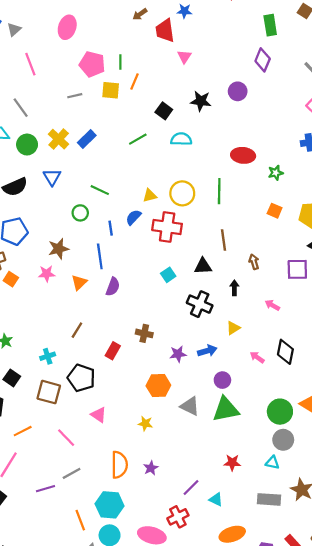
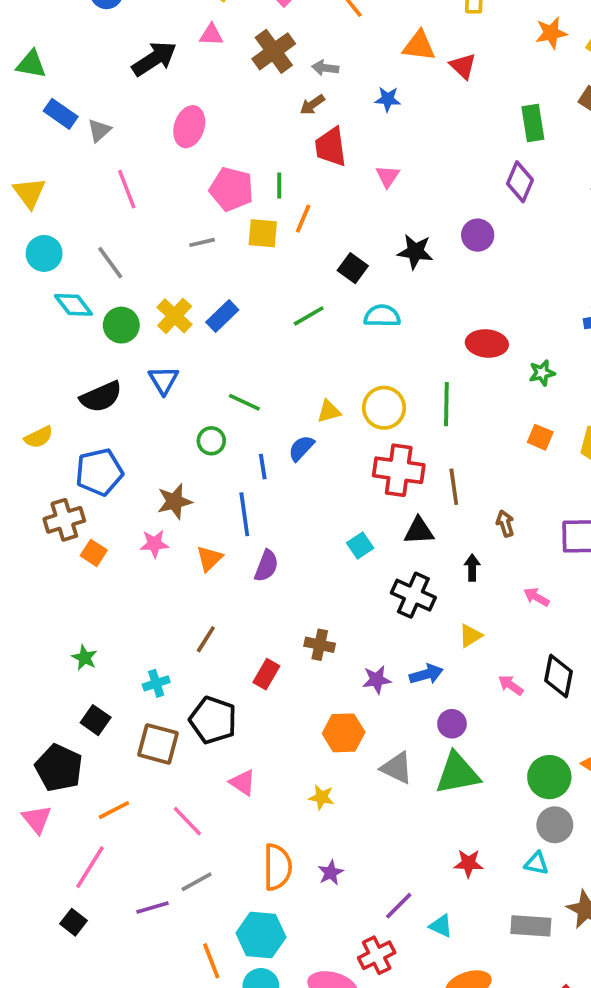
red trapezoid: (165, 31) -> (331, 147), moved
red cross: (167, 227) -> (399, 470), moved

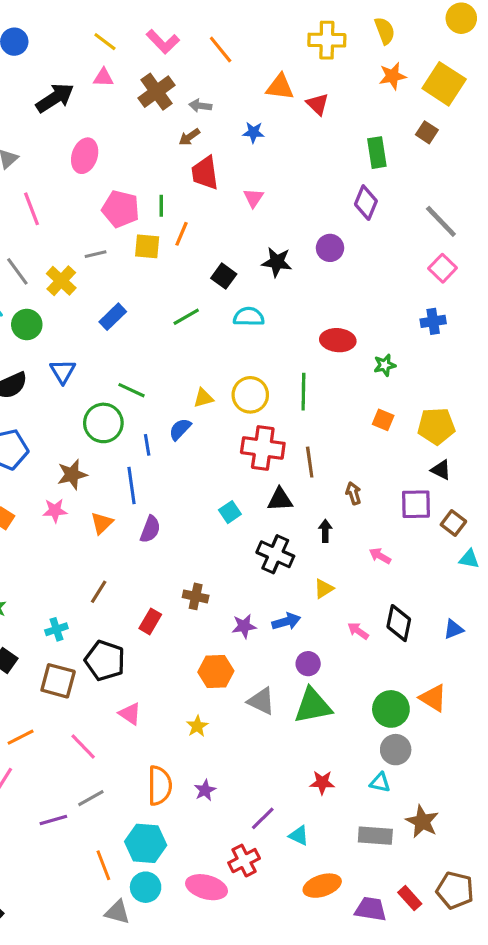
yellow cross: (175, 316) -> (61, 281), moved
green circle: (211, 441) -> (103, 423), size x1.6
yellow star: (322, 797) -> (197, 726), turned 30

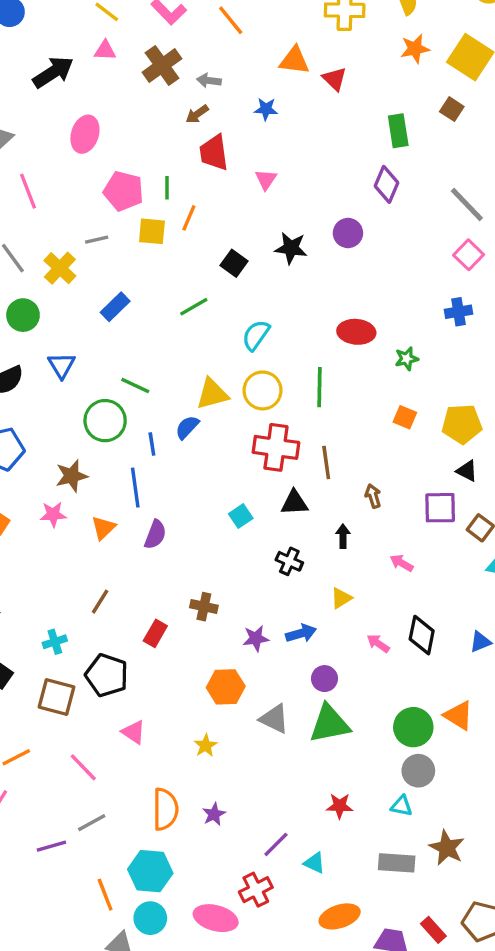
cyan semicircle: (249, 317) -> (256, 335), moved, turned -56
yellow triangle: (203, 398) -> (212, 394), size x1.5
black cross: (275, 554) -> (289, 561), size x0.7

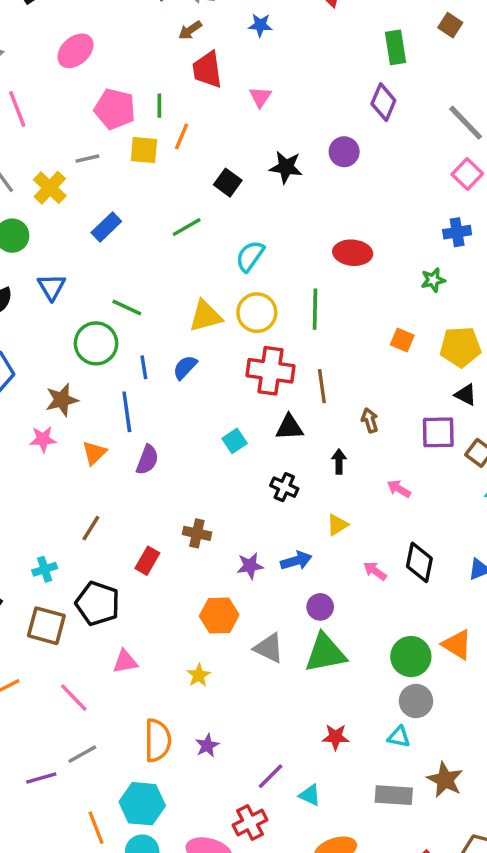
pink ellipse: (85, 134) -> (75, 51), turned 30
green star: (407, 359) -> (433, 280), moved
blue semicircle: (187, 427) -> (185, 367), moved
pink triangle: (134, 732) -> (125, 662), turned -44

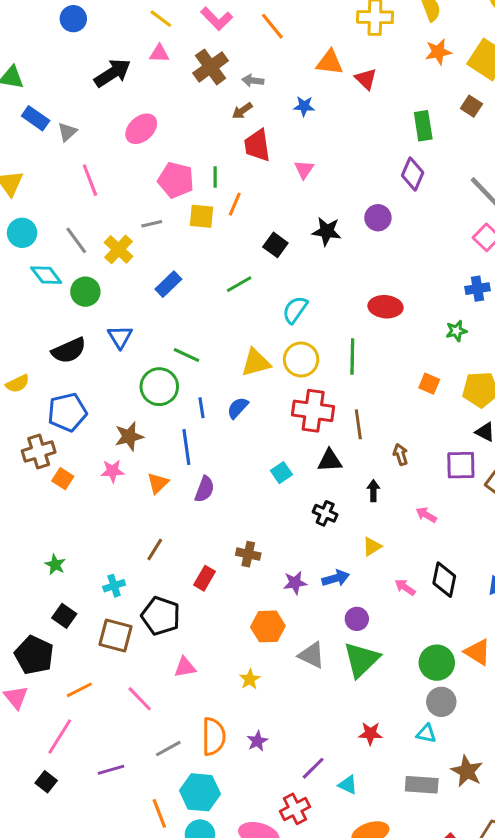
green triangle: (325, 653) -> (361, 660), turned -33
gray line: (82, 754) -> (168, 749), moved

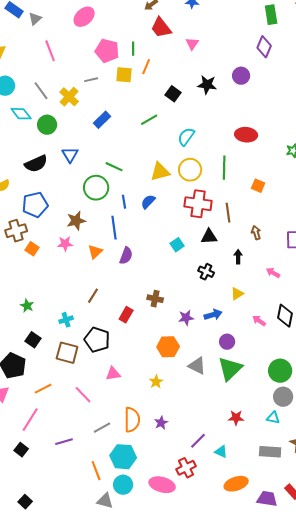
red trapezoid: (257, 145) -> (161, 28), turned -30
orange square: (429, 384) -> (258, 186), moved

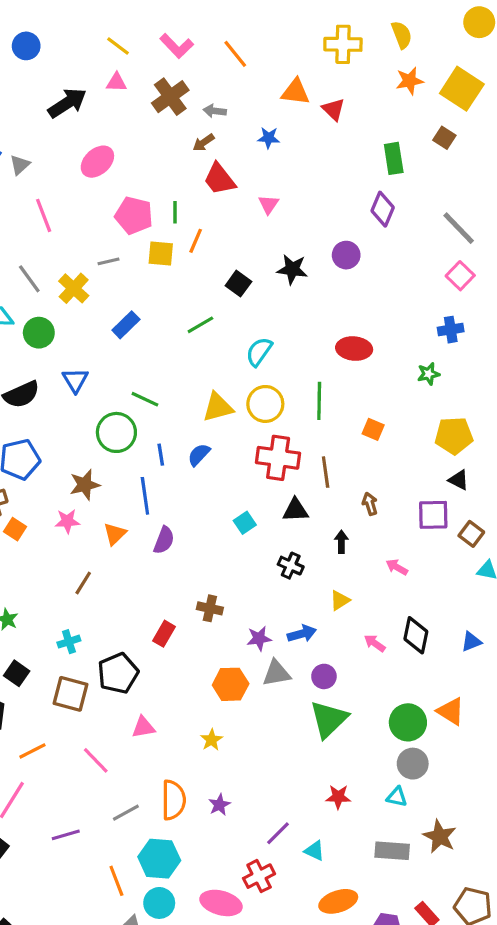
brown line: (93, 296) -> (83, 583), moved
black pentagon: (97, 340) -> (118, 673), turned 30
gray triangle: (197, 366) -> (276, 673), moved, turned -36

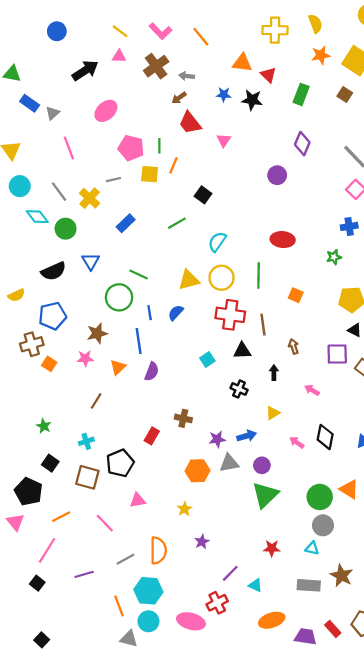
green rectangle: (394, 158) -> (301, 94), moved, turned 30
black star: (292, 269) -> (252, 100), moved
purple star: (219, 805) -> (202, 542), moved

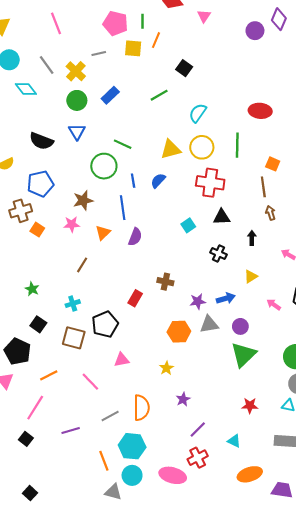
purple circle: (277, 175) -> (255, 31), moved
green circle: (66, 229) -> (77, 100), moved
black semicircle: (54, 271) -> (41, 141), turned 45
brown line: (263, 325) -> (263, 187), moved
purple line: (230, 573) -> (198, 430), moved

